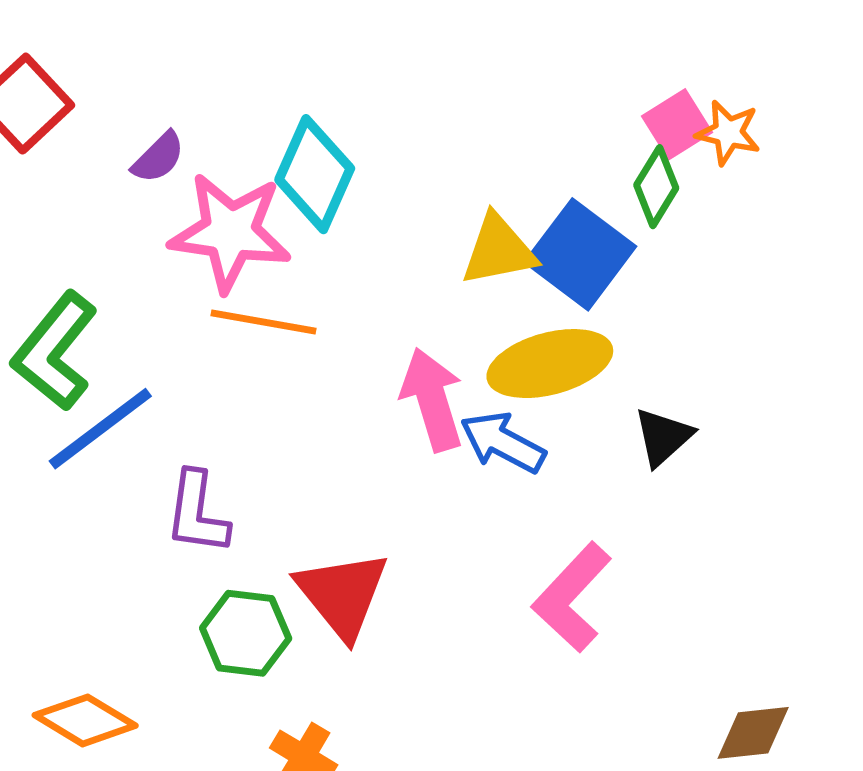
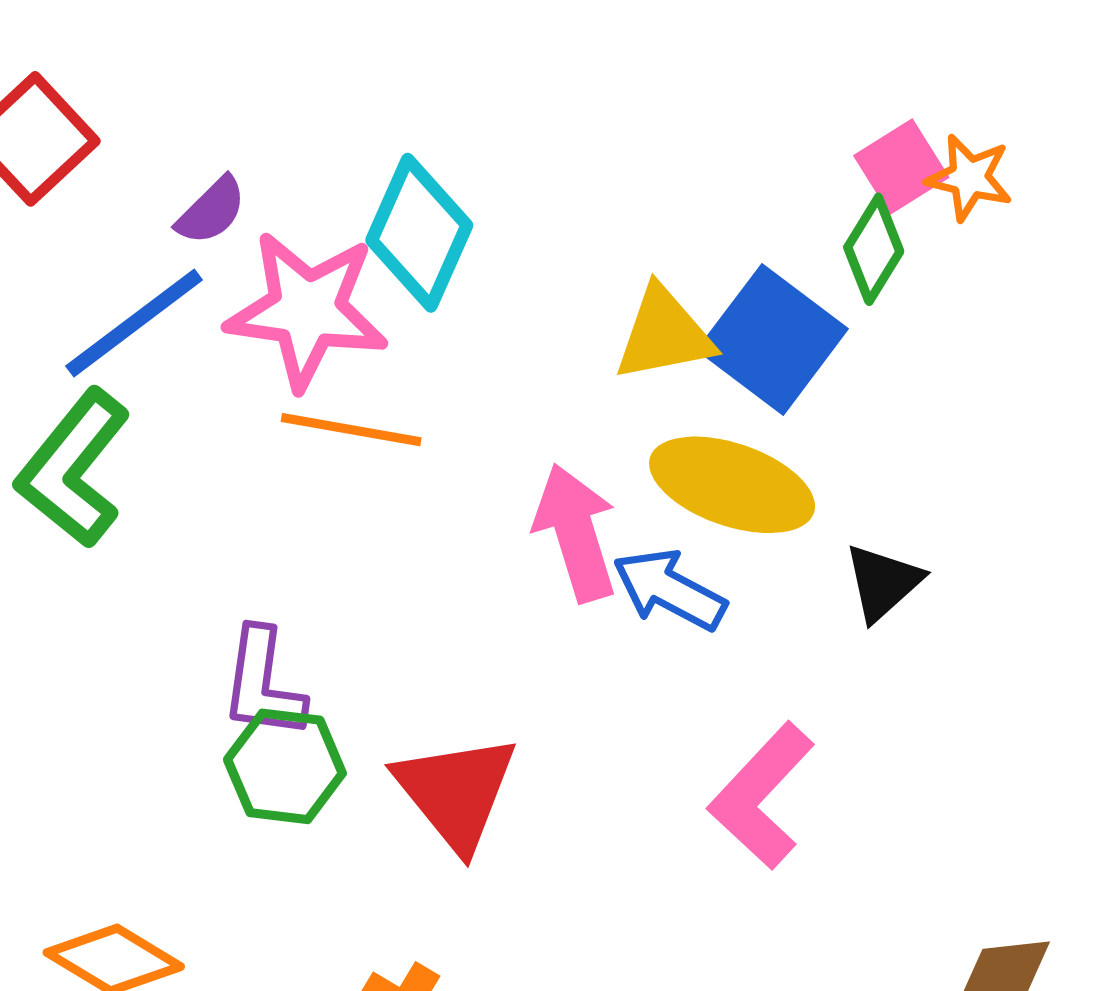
yellow ellipse: (550, 364) -> (732, 485), turned 34
blue line: (100, 429) -> (134, 323), moved
green hexagon: (246, 633) -> (285, 766), moved

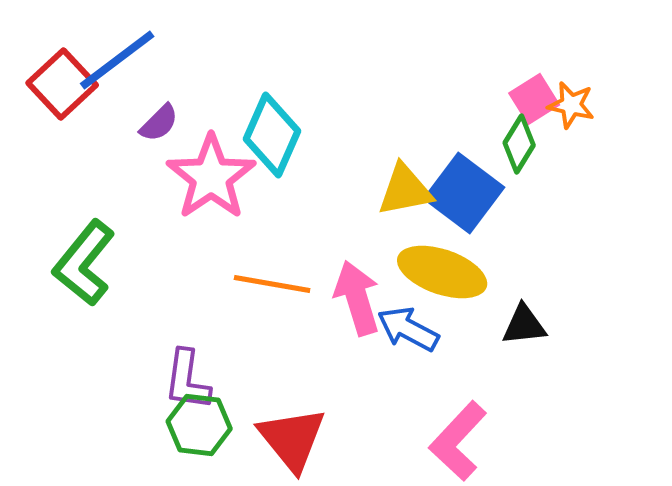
pink star: (307, 310) -> (211, 177), turned 30
blue line: (134, 323) -> (117, 60), moved
orange line: (351, 430) -> (272, 284), moved
black triangle: (883, 582) -> (524, 325), turned 36

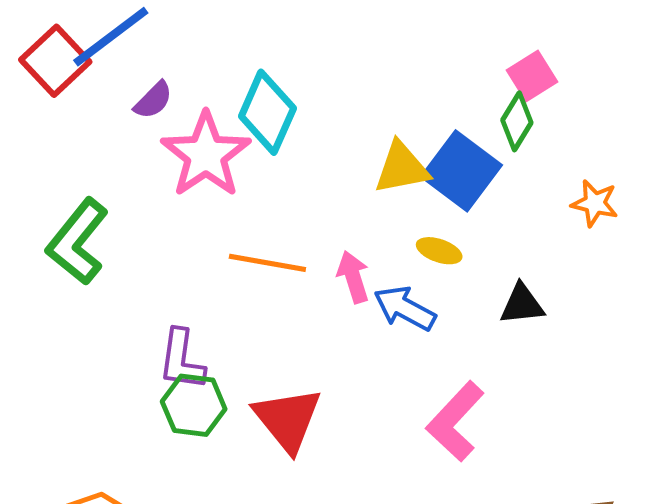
orange star: (571, 105) -> (595, 203), moved
yellow ellipse: (442, 272) -> (439, 251), size x0.5
pink arrow: (357, 298) -> (353, 277), size x0.7

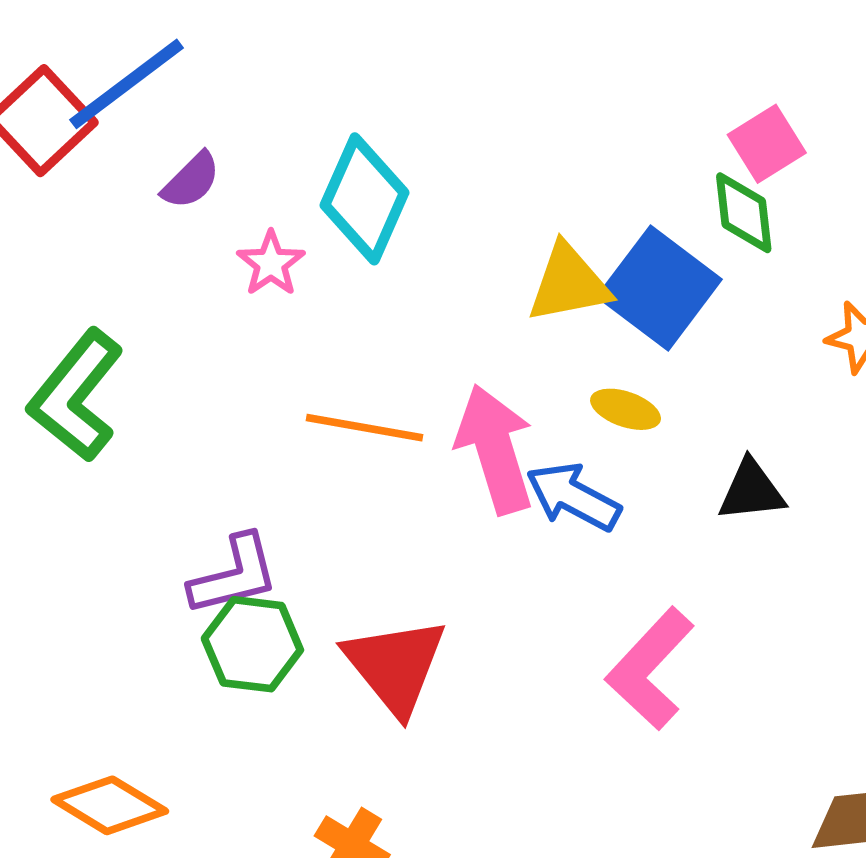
green diamond: (517, 121) -> (744, 213), turned -38
pink star: (206, 155) -> (271, 263), size x0.5
pink arrow: (353, 277) -> (495, 449), size x1.6
purple L-shape: (182, 360) -> (234, 575), turned -112

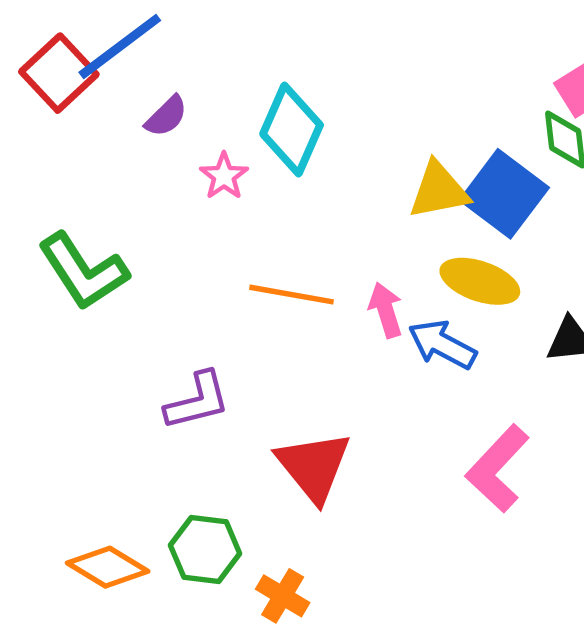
green L-shape: (76, 395) -> (83, 271), turned -72
yellow ellipse: (626, 409) -> (480, 281), size x1.6
pink arrow: (495, 449) -> (386, 310), size x0.6
green hexagon: (252, 644) -> (205, 549), moved

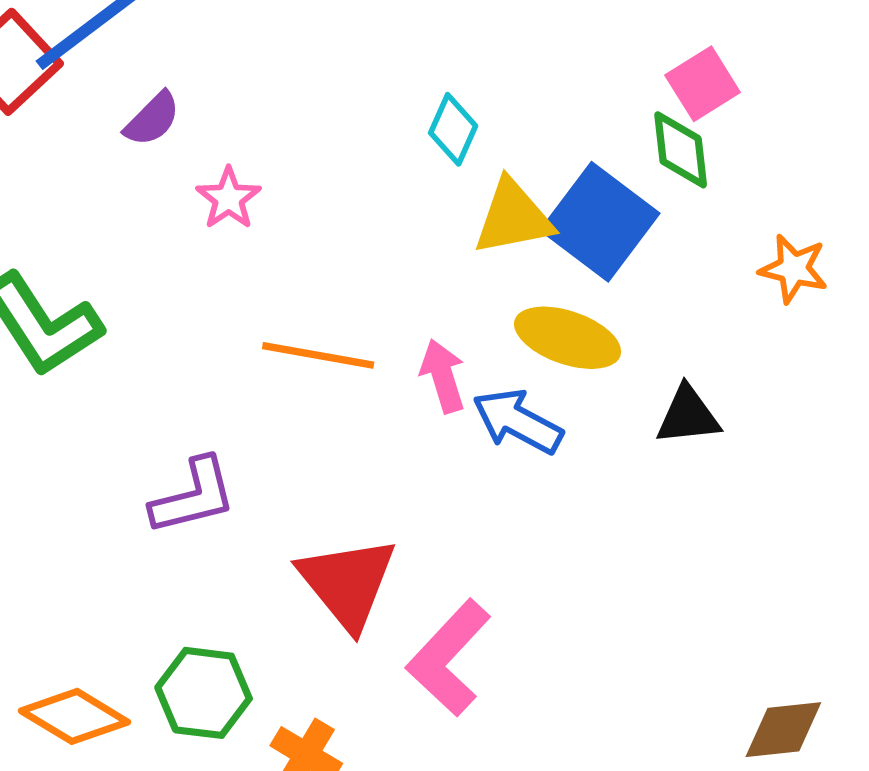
cyan diamond: (292, 130) -> (453, 129), moved, size x0.6
pink L-shape: (498, 469) -> (449, 658), moved

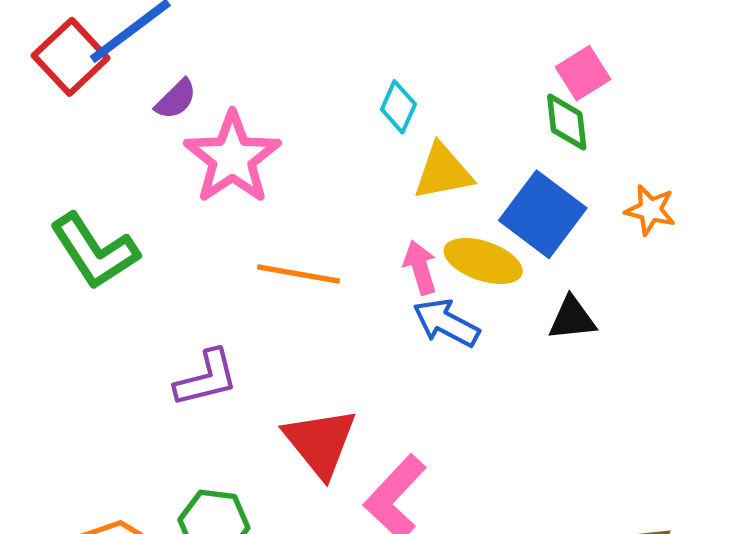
pink star: (229, 198) -> (232, 158), size x2.0
blue square: (600, 222) -> (543, 214), moved
pink arrow: (443, 376) -> (420, 267), moved

